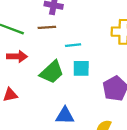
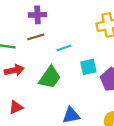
cyan square: (81, 68) -> (88, 67), moved

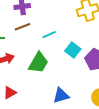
cyan square: (88, 67) -> (73, 50), turned -35

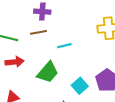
cyan square: (73, 50) -> (80, 86), moved

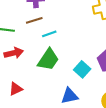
cyan line: (64, 46) -> (49, 34), moved

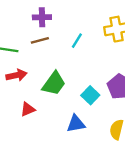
cyan line: (49, 34) -> (77, 41), moved, turned -40
red triangle: (16, 89) -> (28, 109), moved

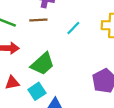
cyan square: (90, 95) -> (37, 91), moved

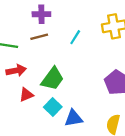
red triangle: (12, 83) -> (26, 95), moved

